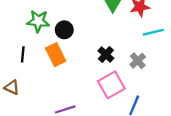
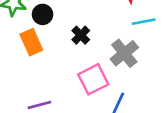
black cross: (106, 55) -> (81, 35), moved
gray cross: (138, 61) -> (124, 53), size x1.5

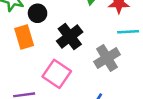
black cross: (81, 35) -> (70, 37), size x1.5
pink square: (93, 79) -> (57, 74), moved, turned -36

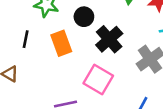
black circle: (38, 13) -> (84, 17), moved

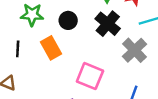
black cross: (109, 39) -> (108, 24), moved

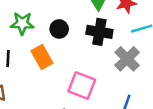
black cross: (108, 24) -> (99, 32), turned -30

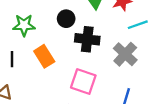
black circle: (59, 29) -> (66, 19), moved
black cross: (99, 32) -> (87, 39), moved

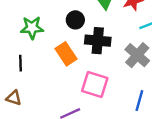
orange rectangle: (44, 56) -> (66, 54), moved

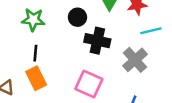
orange rectangle: (66, 54) -> (36, 78), moved
black line: (20, 63) -> (35, 53), moved

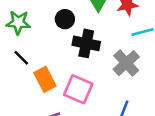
black line: (35, 53) -> (21, 58), turned -49
orange rectangle: (36, 78) -> (45, 79), moved

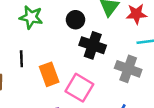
black line: (21, 58) -> (21, 59), moved, turned 35
gray cross: (126, 63) -> (128, 69), turned -35

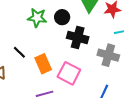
green star: (31, 17) -> (37, 18), moved
black line: (21, 59) -> (19, 52), turned -40

